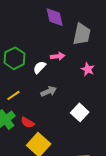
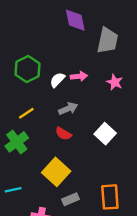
pink arrow: (58, 56) -> (79, 76), moved
red semicircle: (28, 123) -> (63, 134), moved

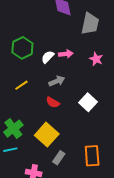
green cross: (17, 142) -> (13, 129), moved
gray rectangle: (70, 199) -> (59, 158), turned -32

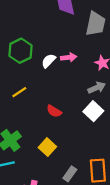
gray arrow: (57, 81) -> (97, 88), moved
yellow square: (47, 135) -> (47, 147), size x0.7
gray rectangle: (59, 158) -> (70, 174), moved

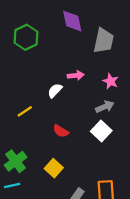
green hexagon: (20, 51) -> (26, 37), moved
white semicircle: (49, 61) -> (55, 91), moved

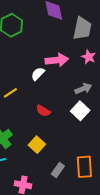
pink arrow: (76, 75) -> (57, 60), size x1.5
pink star: (111, 81) -> (89, 57), moved

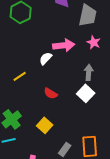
gray arrow: (83, 89) -> (89, 72), turned -63

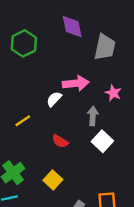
pink star: (94, 42) -> (113, 93), moved
gray arrow: (89, 72) -> (93, 116), moved

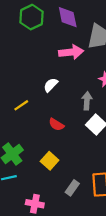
green hexagon: (24, 43) -> (31, 17), moved
pink arrow: (76, 83) -> (71, 52), moved

